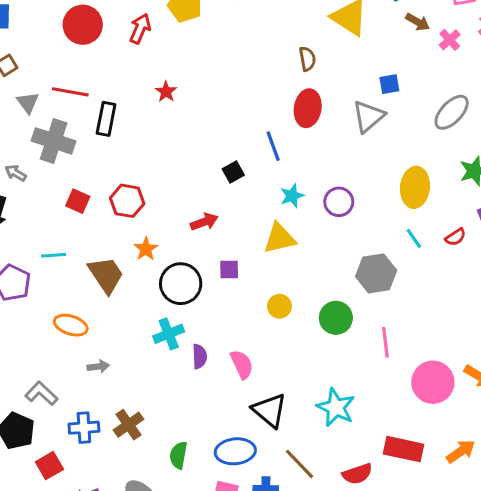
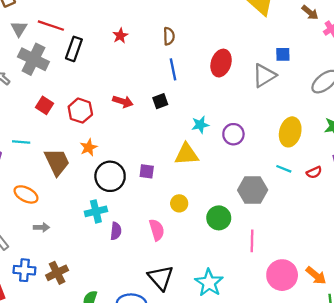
brown semicircle: (307, 59) -> (169, 36), moved
blue line: (273, 146) -> (173, 69), moved
red arrow: (204, 222) -> (123, 102), moved, turned 30
cyan line: (414, 238) -> (284, 169), turned -42
pink semicircle: (242, 364) -> (157, 230), moved

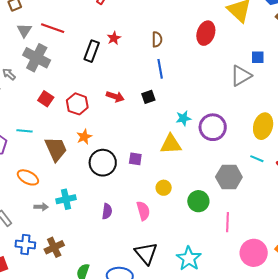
black rectangle: (74, 49) -> (92, 51), moved
red ellipse: (221, 63) -> (206, 33), moved
purple circle: (233, 134) -> (213, 127), size x1.4
cyan cross: (96, 211) -> (66, 199), moved

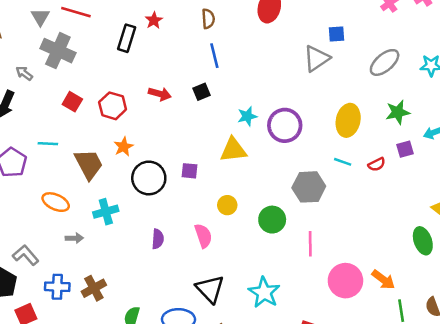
cyan cross: (66, 199) -> (106, 212), moved

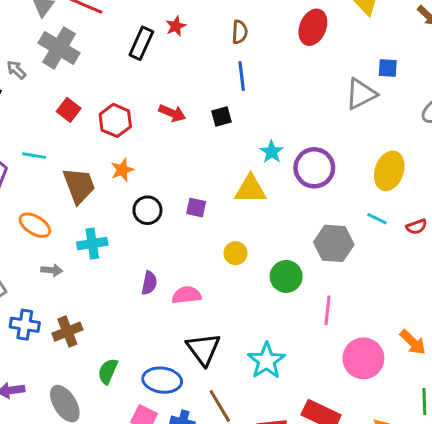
cyan star: (247, 116) -> (272, 152), turned -30
black circle: (149, 178) -> (147, 210), size x0.7
pink semicircle: (203, 236) -> (187, 295), moved, turned -85
orange arrow: (383, 280) -> (413, 342), moved

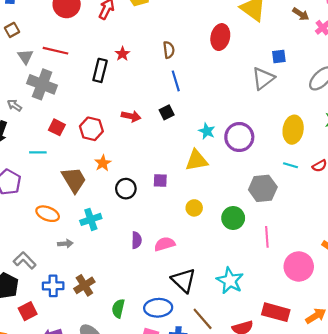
cyan line: (34, 156) -> (38, 152), moved

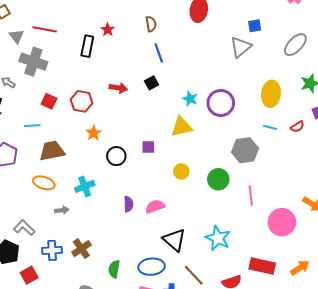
brown trapezoid: (74, 180) -> (52, 151), moved, turned -68

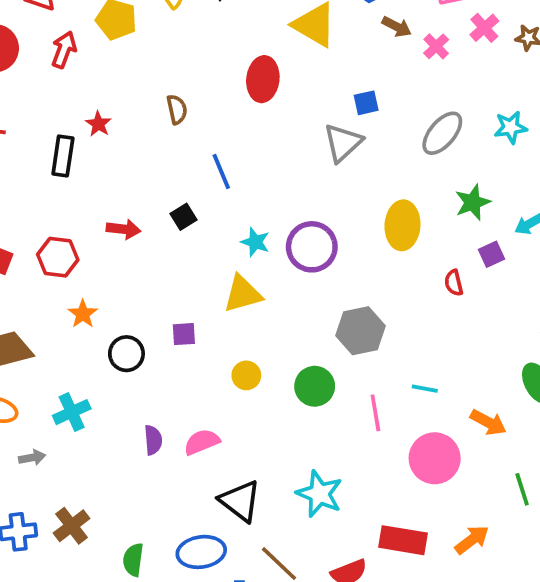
blue line: (159, 53) -> (221, 171), moved
cyan line: (270, 127) -> (425, 389), moved
red semicircle: (297, 127) -> (454, 283), turned 112

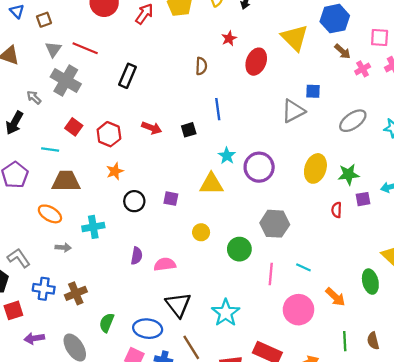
red star: (98, 124) -> (229, 38), moved
green star: (473, 202) -> (348, 174), moved

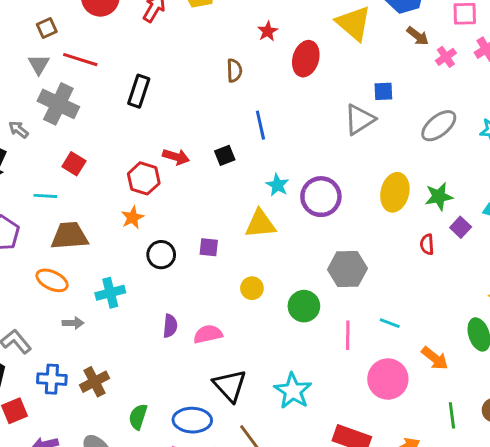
brown square: (44, 20) -> (47, 28), moved
red hexagon: (109, 134) -> (144, 178), moved
purple square: (363, 199) -> (461, 227), turned -32

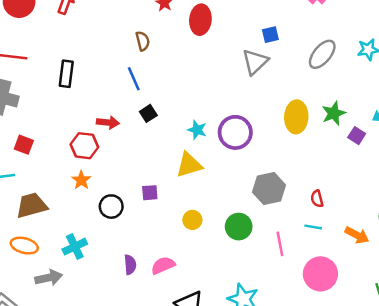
blue line: (260, 125) -> (134, 79), moved
red semicircle: (427, 244) -> (317, 199), moved
gray arrow: (73, 323) -> (49, 278), size x1.5
orange arrow: (435, 358) -> (357, 235), moved

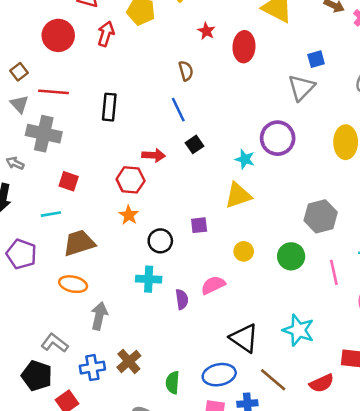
purple circle: (235, 132) -> (278, 138), moved
cyan cross: (75, 247) -> (149, 279), moved, turned 30
pink semicircle: (163, 265) -> (213, 285), moved
gray arrow: (49, 278) -> (99, 316), turned -64

